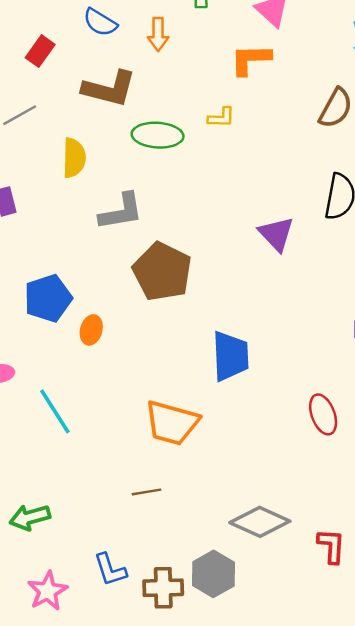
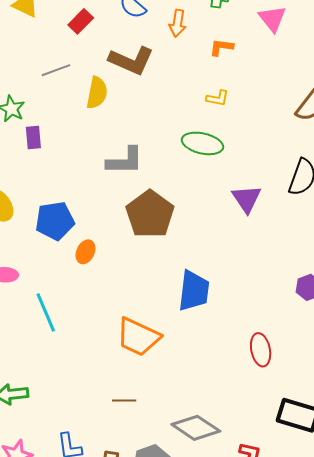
orange L-shape: (250, 59) -> (221, 47), moved, size x0.7
green ellipse: (158, 135) -> (202, 143), moved
yellow semicircle: (74, 158) -> (97, 93), moved
brown line: (146, 492) -> (124, 400), moved

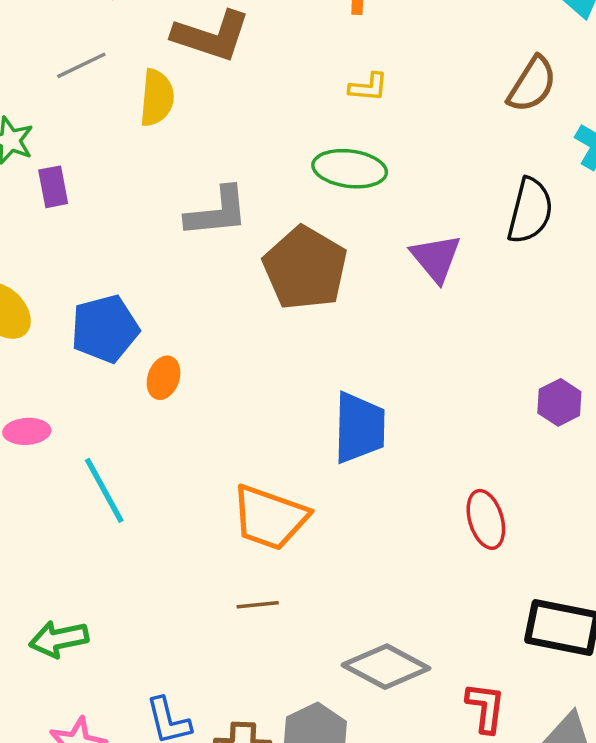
brown pentagon: (150, 214) -> (305, 268), moved
brown line: (124, 400) -> (258, 605), moved

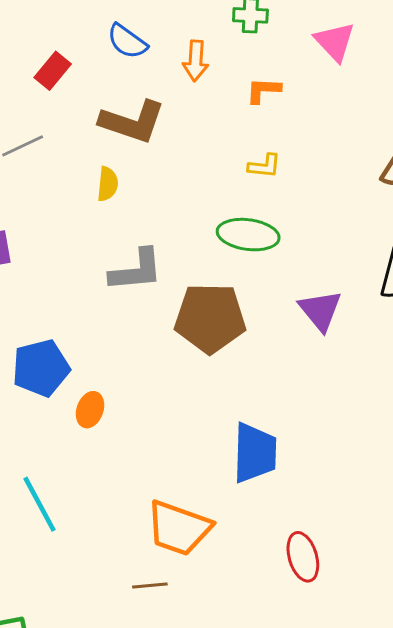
yellow semicircle: (157, 98) -> (108, 184), moved, size x0.7
brown pentagon: (305, 268) -> (210, 318), turned -30
red ellipse: (486, 519) -> (303, 557), moved
brown line: (258, 605) -> (150, 585), moved

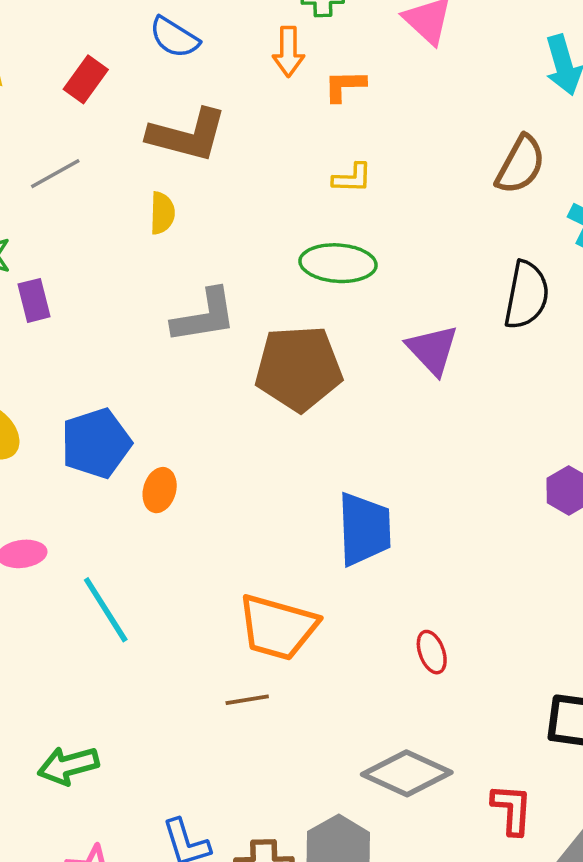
orange arrow: (196, 61) -> (288, 52), moved
red ellipse: (303, 557) -> (432, 652), size x0.7

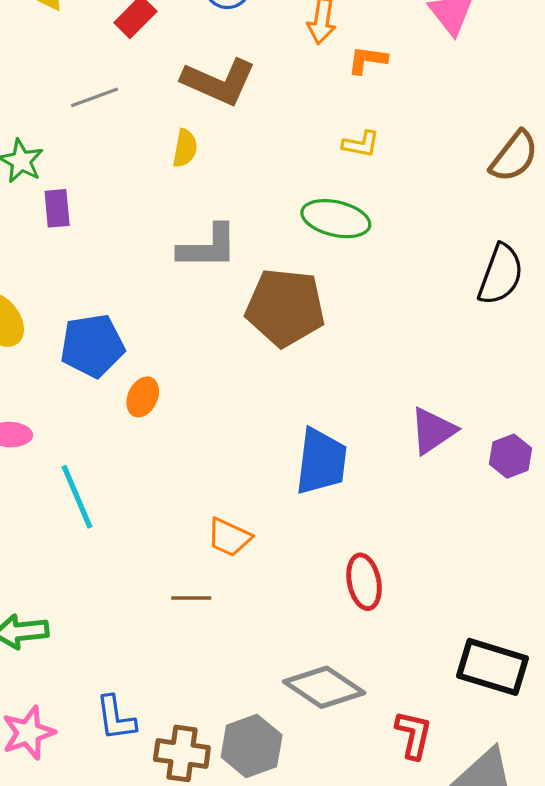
purple triangle: (432, 350) -> (433, 431), moved, turned 30
orange trapezoid: (278, 627) -> (229, 537), size x0.6
red ellipse: (432, 652) -> (364, 582), size x1.4

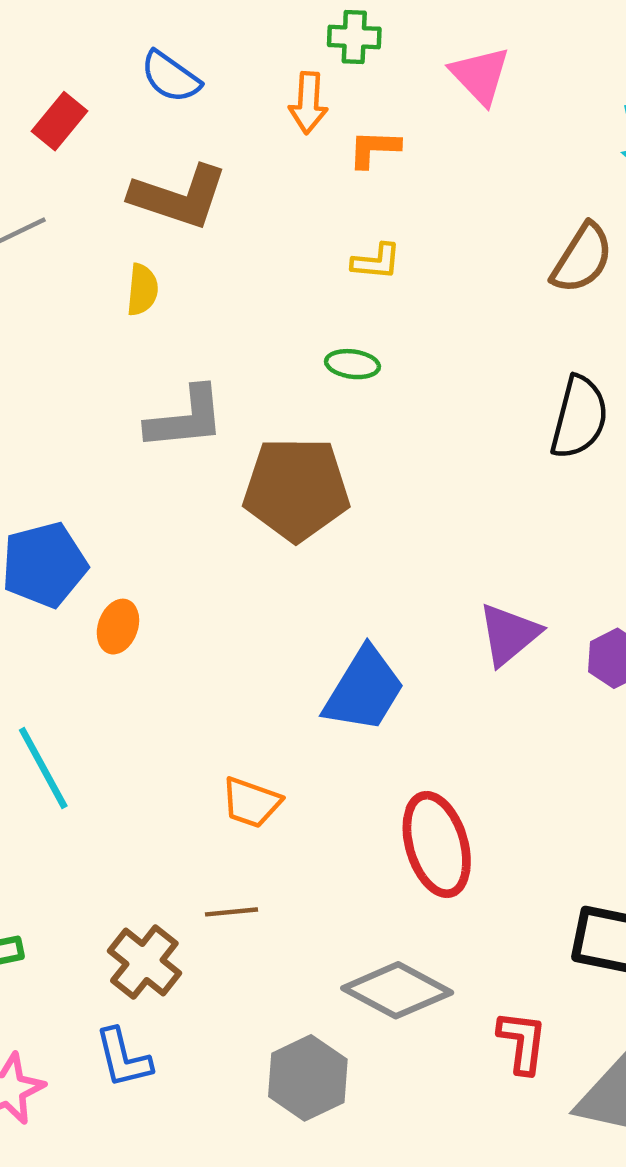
green ellipse: (336, 219) -> (352, 364), size x0.6
blue trapezoid: (321, 462) -> (364, 690), turned 30
red ellipse: (364, 582) -> (437, 844), size x1.4
brown line: (191, 598) -> (231, 912), moved
brown cross: (182, 753) -> (144, 962), moved, turned 36

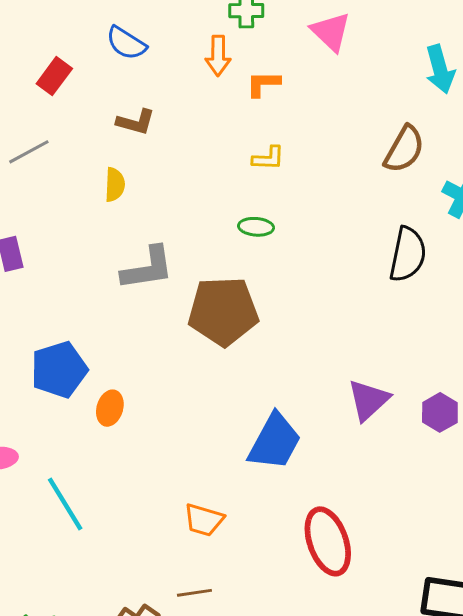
brown L-shape: (179, 197) -> (136, 122), size x0.6

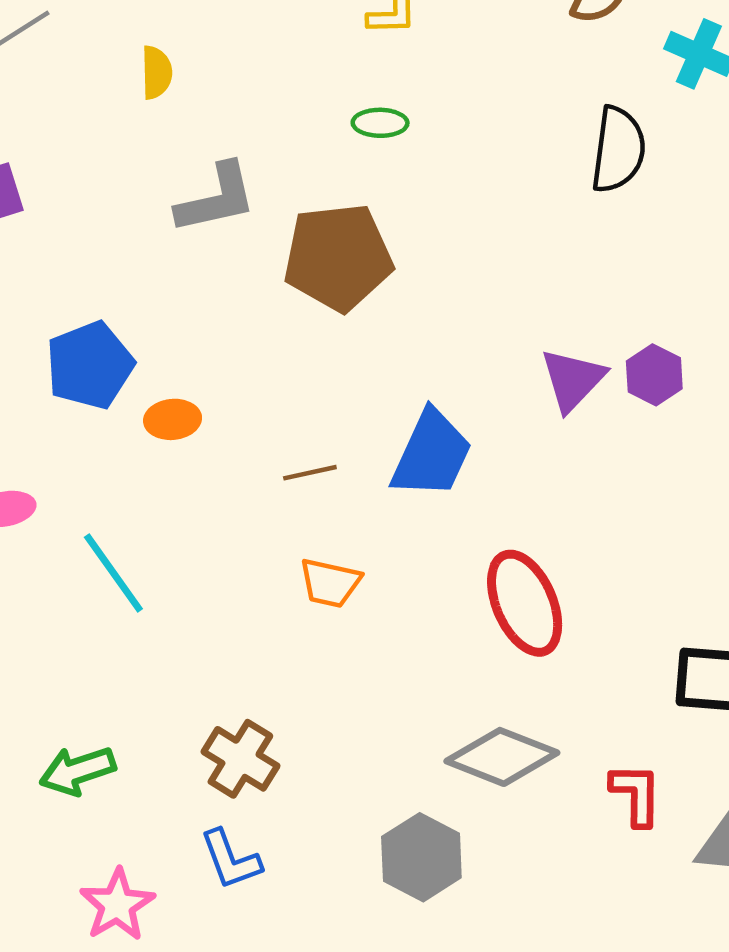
orange ellipse: (110, 408) -> (173, 419), turned 72
purple hexagon: (440, 412) -> (654, 375), moved
brown line: (194, 593) -> (310, 473), moved

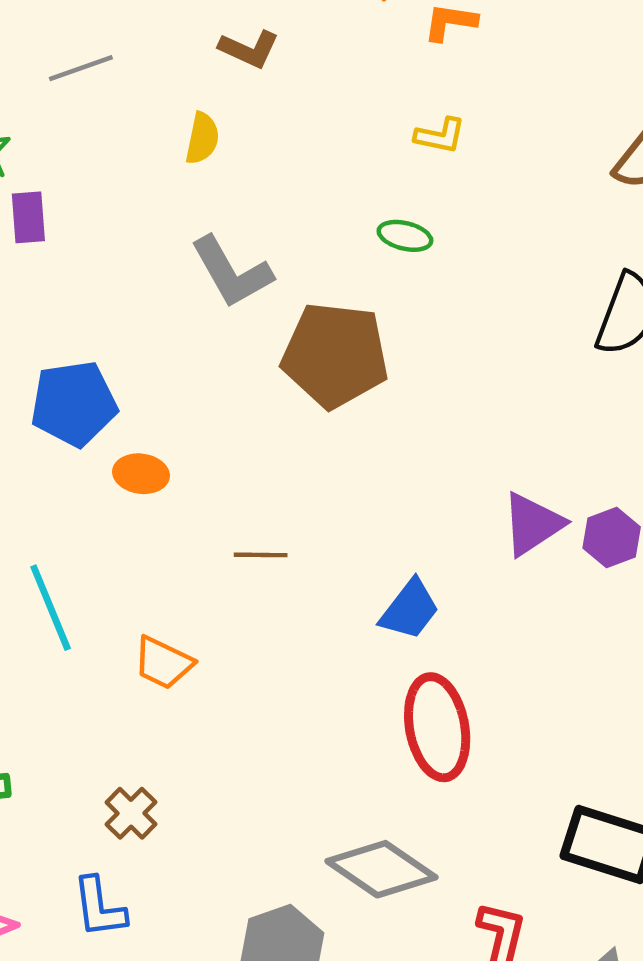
gray L-shape: (216, 199) -> (232, 272), turned 60
blue trapezoid: (432, 454) -> (410, 610), moved, size x0.7
orange trapezoid: (330, 583) -> (163, 663), moved
brown cross: (240, 759) -> (131, 813), size x0.7

